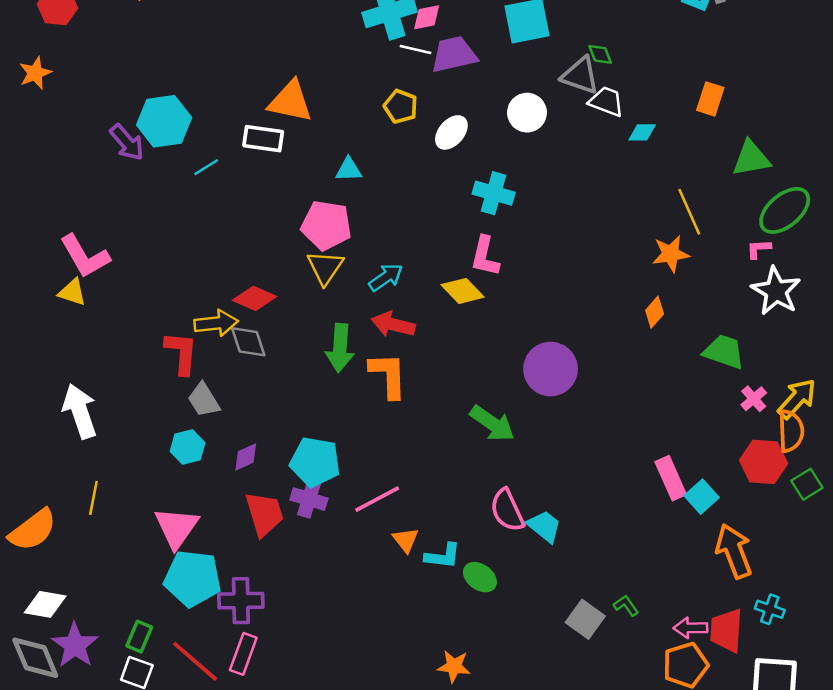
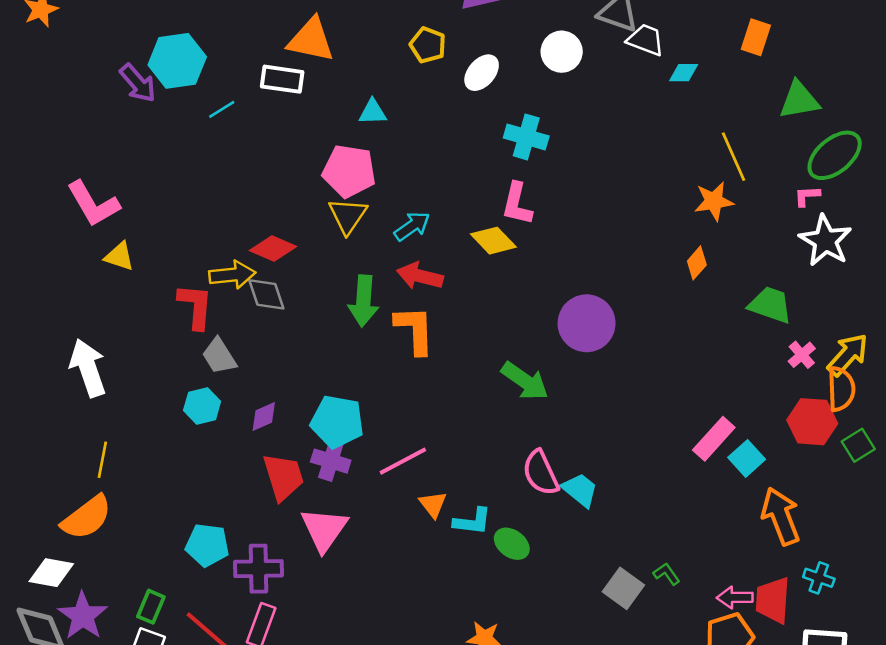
yellow triangle: (72, 292) -> (119, 256), moved
pink rectangle: (671, 478) -> (714, 439), turned 66
pink triangle: (176, 528) -> (324, 529), moved
orange semicircle: (33, 530) -> (87, 517), moved
cyan pentagon: (193, 578) -> (207, 545), size x0.7

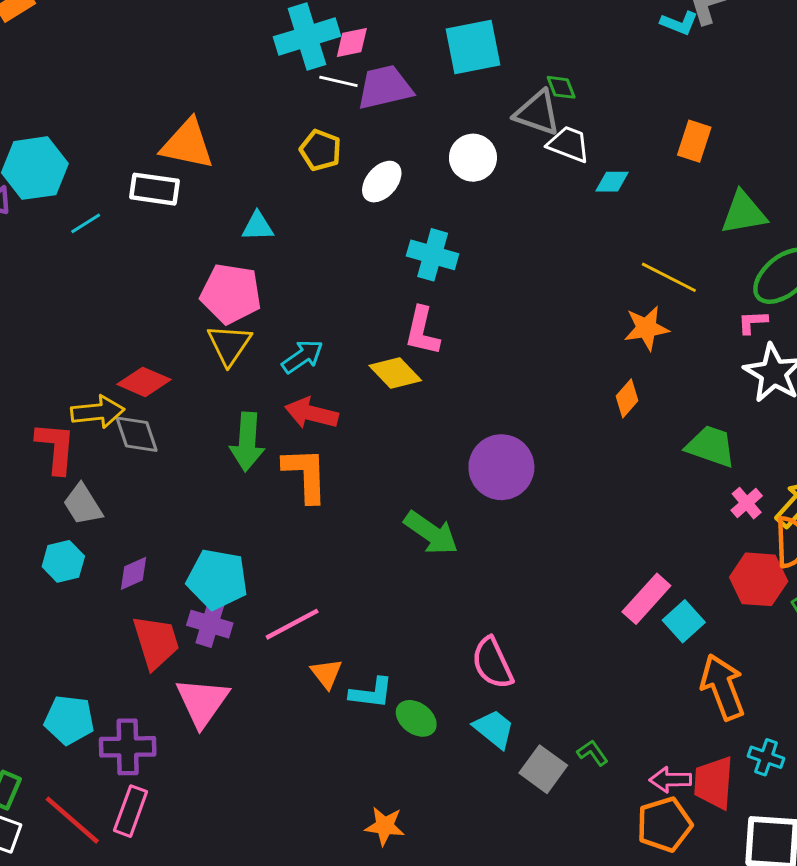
yellow line: (734, 157) -> (669, 277), turned -39
pink semicircle: (541, 473) -> (492, 663), moved
cyan trapezoid: (580, 490) -> (494, 729), moved

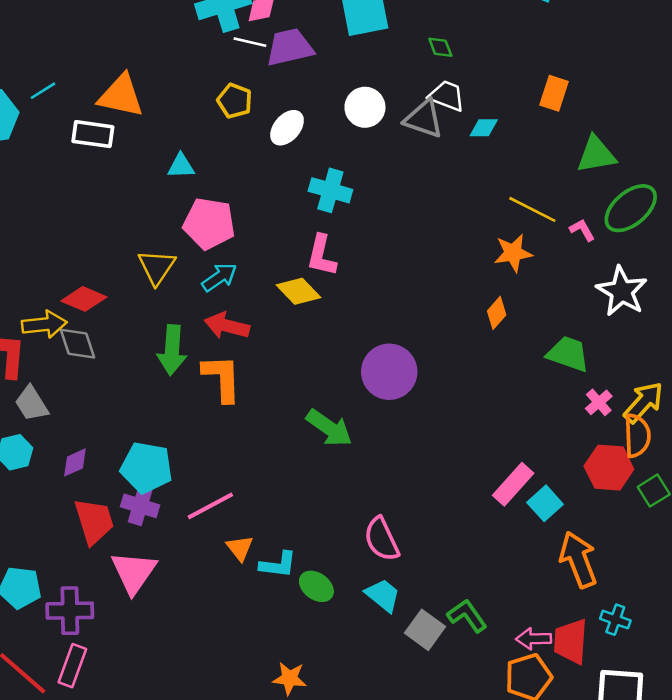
gray triangle: (537, 113) -> (424, 119), moved
cyan line: (86, 223) -> (43, 91), moved
pink pentagon: (231, 294) -> (209, 224), moved
pink L-shape: (753, 322) -> (582, 230), moved, turned 64
green L-shape: (593, 753) -> (467, 616), size x1.5

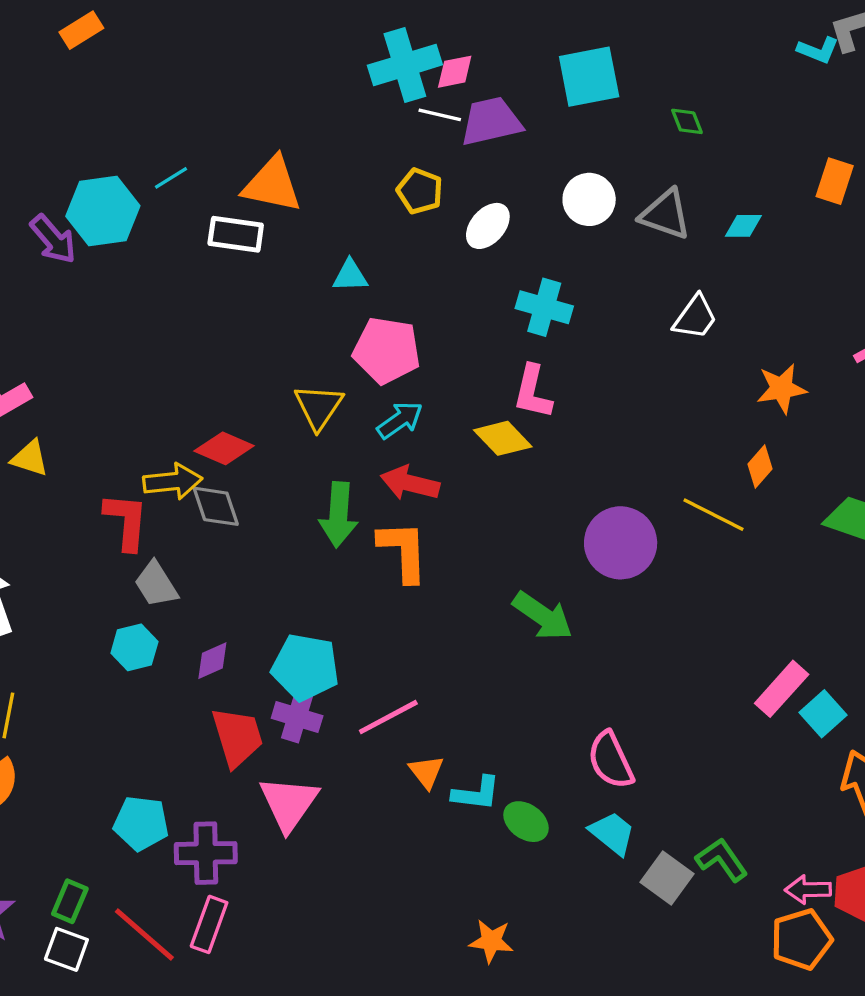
white trapezoid: (447, 96) -> (695, 317), moved, turned 105
yellow line: (532, 209) -> (713, 515), moved

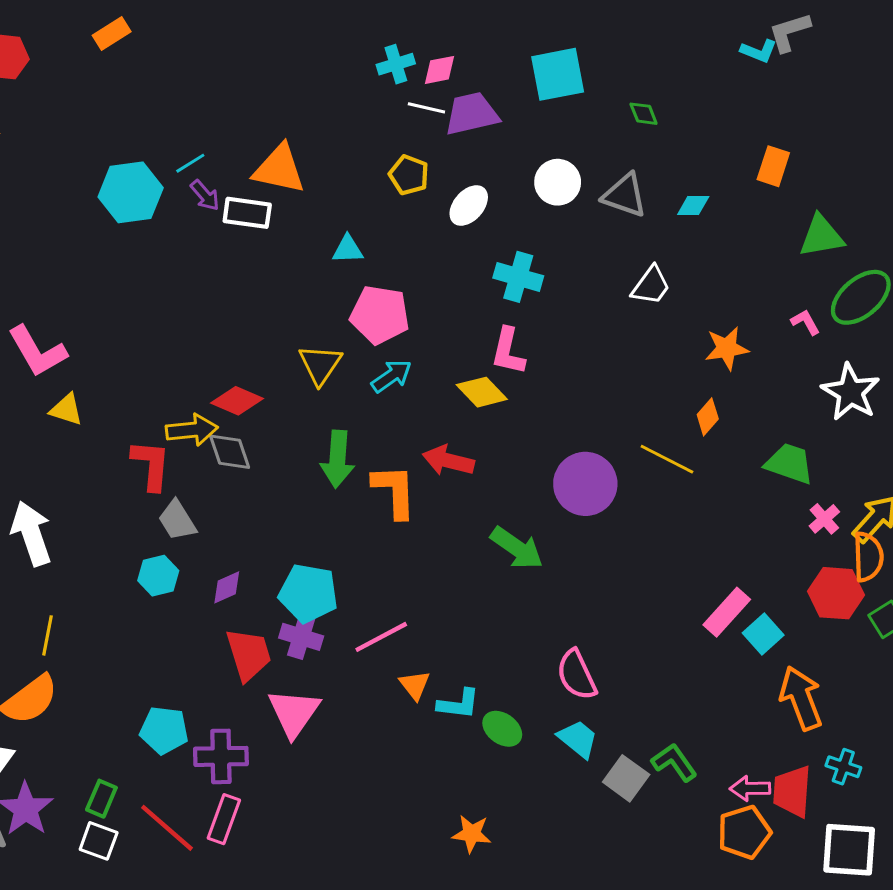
cyan cross: (405, 65) -> (396, 64), size x0.6
purple arrow: (53, 239) -> (205, 195), moved, size x0.7
red arrow: (410, 483) -> (448, 461), moved

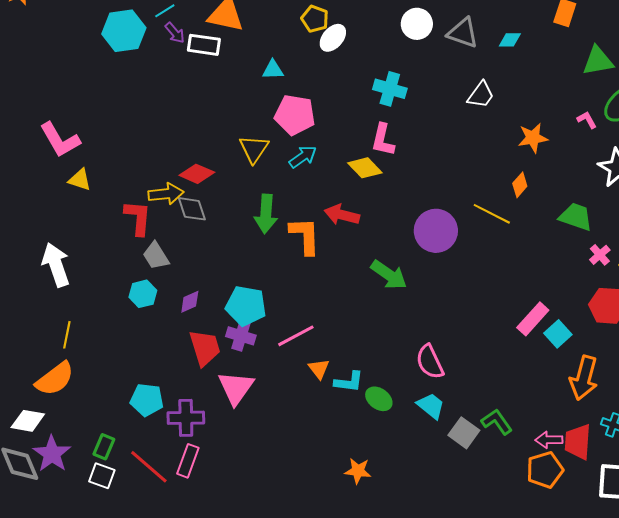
white ellipse: (469, 206) -> (333, 38), moved
orange arrow: (801, 698) -> (584, 378), turned -144

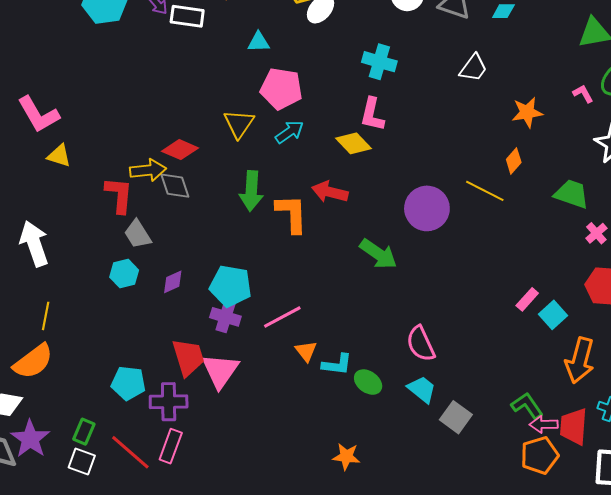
pink rectangle: (533, 319) -> (527, 299), size x0.7
red trapezoid: (205, 348) -> (188, 357), moved
green L-shape: (497, 422) -> (527, 406), moved

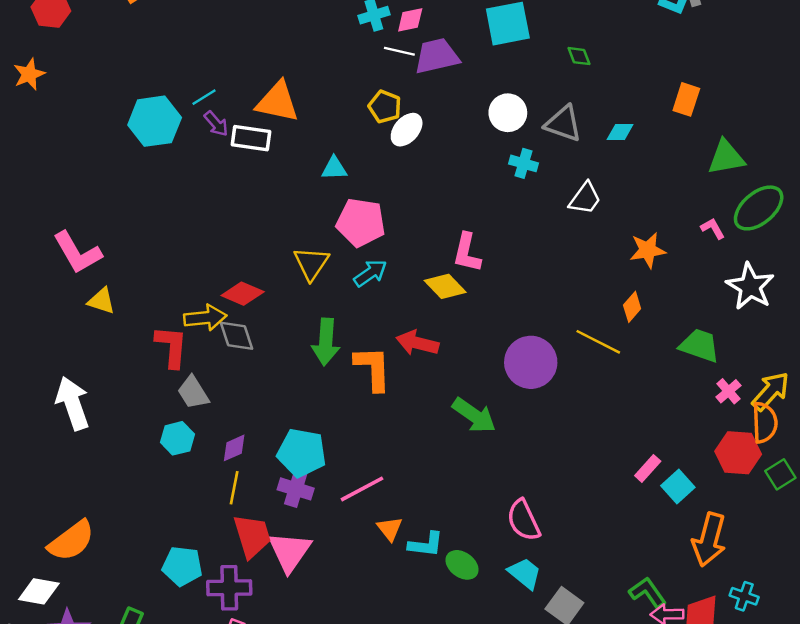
cyan cross: (379, 62) -> (523, 163), moved, size x0.7
yellow line: (46, 316) -> (234, 488), moved

